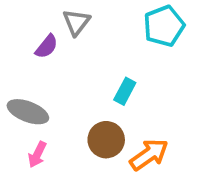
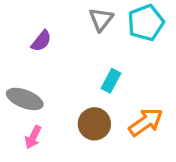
gray triangle: (76, 22) -> (101, 19), moved
orange arrow: (149, 155) -> (146, 122), moved

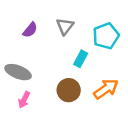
gray triangle: (101, 19) -> (65, 26), moved
cyan pentagon: (146, 23) -> (106, 36), moved

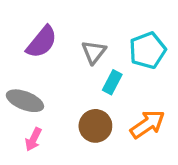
gray triangle: (65, 26) -> (94, 52), moved
purple semicircle: (30, 30) -> (42, 42), size x1.5

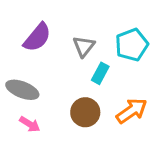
pink arrow: (33, 139) -> (30, 124), turned -84

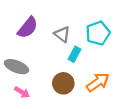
gray triangle: (84, 46) -> (62, 34), turned -30

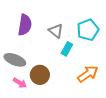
purple semicircle: (28, 28) -> (25, 25), turned -30
brown circle: (63, 83) -> (40, 75), moved

